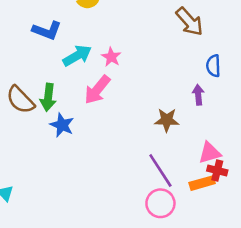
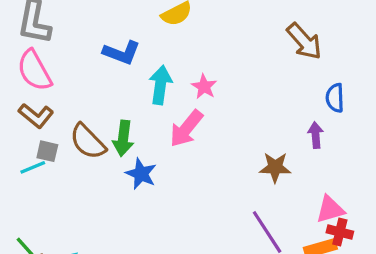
cyan arrow: (77, 56) -> (160, 85), turned -52

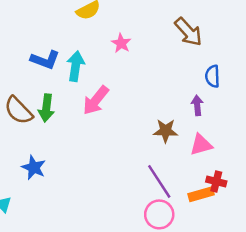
blue L-shape: (122, 53) -> (45, 60), moved
pink star: (204, 87) -> (121, 43), moved
blue star: (141, 174) -> (34, 168), moved
pink triangle: (330, 209) -> (201, 145), moved

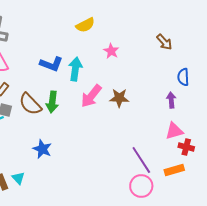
brown arrow: (188, 32) -> (164, 42), size x0.7
brown star: (166, 131) -> (119, 98), moved
red cross: (216, 181) -> (186, 147), moved

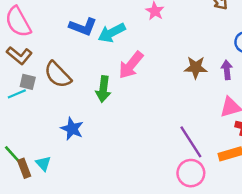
cyan arrow: (75, 69) -> (112, 33), turned -125
brown star: (119, 98) -> (196, 67), moved
green arrow: (52, 102) -> (103, 89), moved

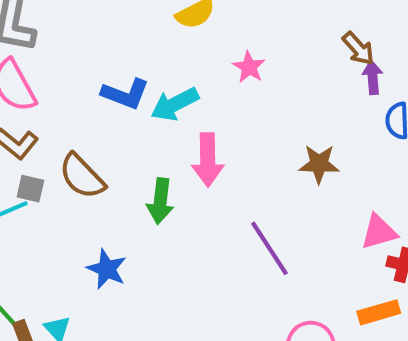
pink arrow: (131, 65) -> (208, 160), turned -40
purple arrow: (227, 70) -> (373, 77), moved
purple line: (191, 142) -> (270, 248), moved

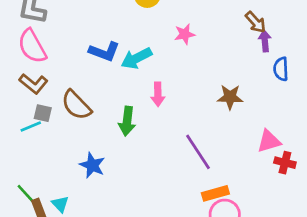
pink star: (249, 67) -> (185, 34), turned 30
pink arrow: (208, 160) -> (158, 94), size x0.7
orange rectangle: (379, 312) -> (215, 193), moved

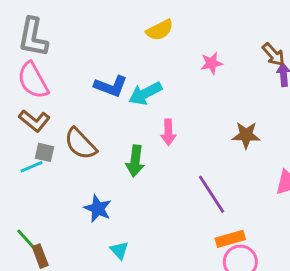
pink star: (185, 34) -> (212, 63), moved
cyan triangle: (60, 204) -> (119, 250), moved

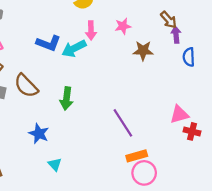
pink arrow: (168, 132) -> (91, 30), moved
brown star: (246, 135) -> (143, 51), moved

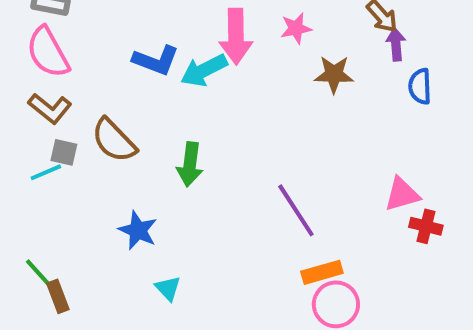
pink arrow: (91, 30) -> (236, 36), size x1.5

